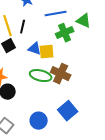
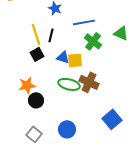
green triangle: (84, 21) -> (121, 33), moved
green cross: (65, 33) -> (93, 41), turned -30
blue square: (68, 111) -> (112, 119), moved

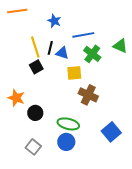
blue triangle: (63, 57) -> (62, 53), moved
green ellipse: (69, 84) -> (68, 124), moved
orange star: (27, 85) -> (16, 98), moved, turned 30

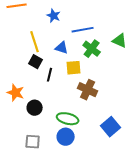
black line: (50, 48) -> (50, 75), moved
black square: (36, 67) -> (36, 62), turned -32
gray square: (33, 147) -> (33, 142), turned -35

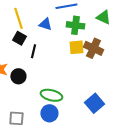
green cross: (92, 49) -> (75, 25), turned -30
yellow square: (74, 68) -> (76, 47), moved
brown cross: (88, 90) -> (93, 48), moved
black circle: (35, 108) -> (18, 76), moved

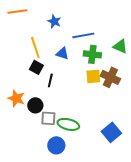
blue circle: (49, 113) -> (56, 145), moved
gray square: (16, 118) -> (48, 118), moved

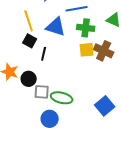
blue triangle: (62, 53) -> (56, 27), size x1.5

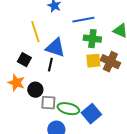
blue triangle: (56, 27) -> (55, 48), moved
black square: (30, 41) -> (24, 60), moved
blue square: (105, 106) -> (91, 114), moved

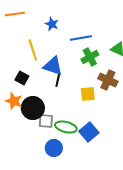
green cross: (92, 39) -> (90, 57), turned -36
yellow square: (93, 61) -> (88, 94), moved
black line: (50, 65) -> (58, 80), moved
black circle: (35, 90) -> (33, 108), size x1.5

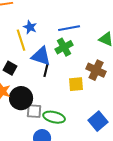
blue star: (52, 24) -> (30, 27), moved
green cross: (90, 57) -> (64, 47), moved
blue square: (89, 132) -> (98, 121), moved

